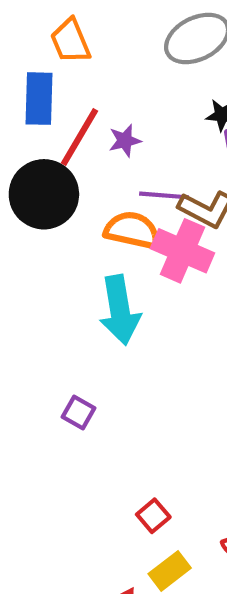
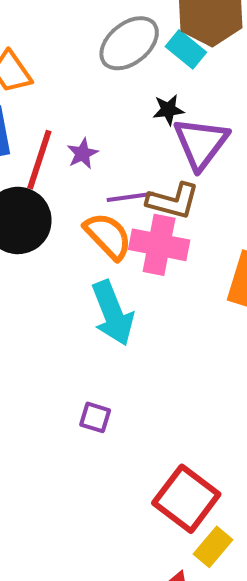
orange semicircle: (132, 230) -> (108, 236), turned 46
red square: (153, 516) -> (186, 499), size x2.0

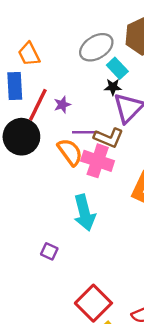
cyan rectangle: (186, 49) -> (117, 68), moved
cyan arrow: (113, 313) -> (84, 213), moved

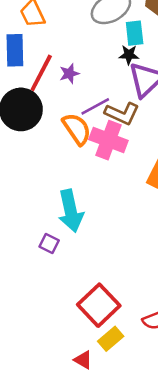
cyan rectangle: (117, 68) -> (135, 33), turned 35
purple line: (85, 132) -> (95, 106), turned -30
cyan arrow: (84, 213) -> (71, 211), moved

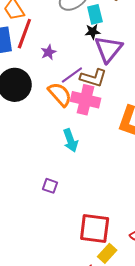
red line: (41, 73) -> (24, 34), moved
cyan arrow: (71, 211) -> (71, 140), moved, size x0.7
red square: (99, 305) -> (95, 228), turned -32

